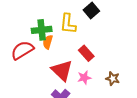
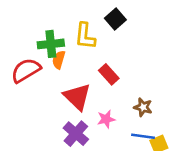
pink star: (84, 78) -> (106, 119), moved

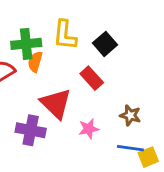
black square: (115, 19) -> (105, 44), moved
purple cross: (76, 134) -> (31, 130), moved, turned -30

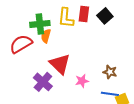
black square: (105, 44) -> (105, 16), moved
red rectangle: (92, 78) -> (84, 14), moved, turned 49
purple cross: (31, 130) -> (43, 82), turned 30

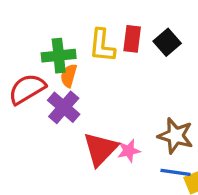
red triangle: (60, 64) -> (100, 149), moved, turned 30
brown star: (110, 72) -> (175, 136), size x1.5
purple cross: (43, 82) -> (64, 107), moved

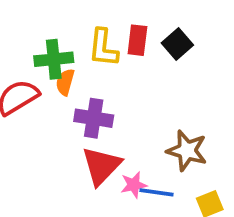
purple cross: (64, 107) -> (94, 118), moved, turned -32
pink star: (129, 151) -> (134, 185), moved
blue line: (175, 172) -> (156, 192), moved

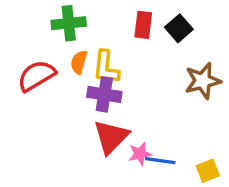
yellow L-shape: (103, 48) -> (106, 67), moved
green cross: (54, 59) -> (69, 23), moved
brown star: (187, 151) -> (203, 81), moved, turned -30

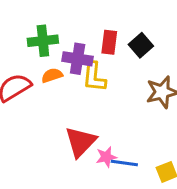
orange semicircle: (79, 62) -> (52, 75), turned 55
yellow L-shape: (106, 67) -> (94, 77), moved
purple cross: (104, 94) -> (78, 59), moved

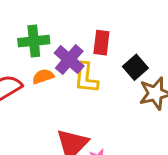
black square: (141, 45) -> (135, 67), moved
purple cross: (78, 59) -> (69, 60), turned 32

